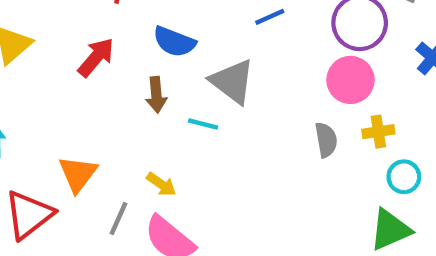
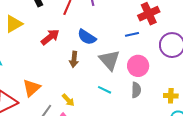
pink circle: (350, 80) -> (138, 66), moved
cyan line: (203, 124) -> (105, 90), moved
gray semicircle: (326, 140) -> (136, 90), moved

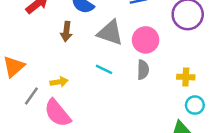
gray triangle: (109, 60) -> (110, 33), turned -30
yellow arrow: (68, 100) -> (59, 82), turned -56

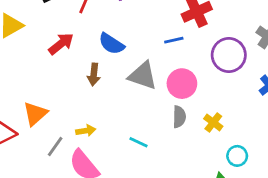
cyan line: (104, 69) -> (138, 142), moved
yellow cross: (186, 77) -> (213, 122), moved, turned 35

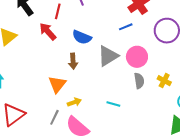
red arrow: (61, 44) -> (48, 31), moved, turned -84
gray triangle: (143, 76) -> (108, 56), turned -40
orange triangle: (35, 114) -> (57, 84), moved

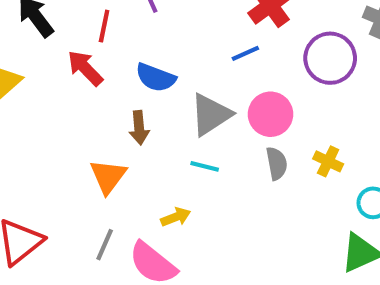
yellow arrow: (74, 102) -> (176, 217), moved
cyan line: (113, 104) -> (205, 166), moved

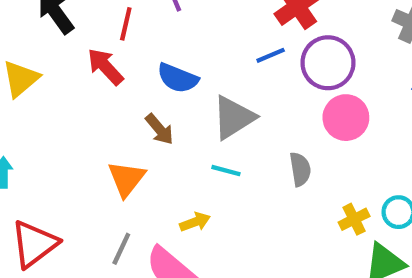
purple circle: (330, 58) -> (328, 63), moved
pink circle: (271, 114) -> (346, 118), moved
brown arrow: (139, 128) -> (159, 129), turned -36
yellow cross: (328, 161) -> (354, 219), moved, turned 36

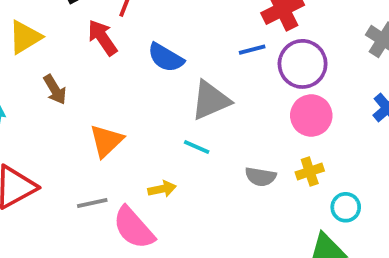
brown arrow: (159, 129) -> (55, 90), moved
gray semicircle: (300, 169) -> (261, 177), moved, turned 100
yellow cross: (354, 219) -> (310, 172), moved
gray line: (121, 249) -> (92, 203), turned 44

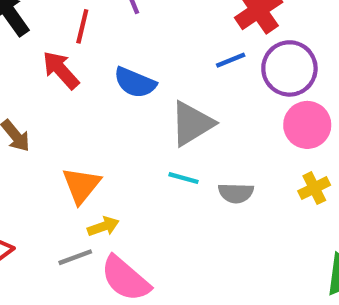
gray semicircle: (261, 177) -> (236, 193), moved
yellow arrow: (162, 189) -> (103, 227), moved

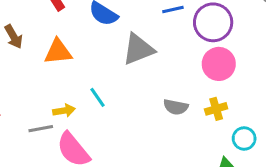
cyan line: (184, 178) -> (98, 97), moved, turned 30
orange triangle: (81, 185) -> (58, 52), moved, turned 36
gray semicircle: (236, 193) -> (176, 107), moved

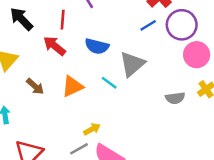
cyan line: (98, 97) -> (109, 83), moved

